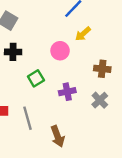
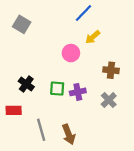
black cross: (13, 52) -> (26, 84), moved, turned 35
green square: (36, 78) -> (57, 89), moved, turned 35
gray line: (28, 118) -> (41, 130), moved

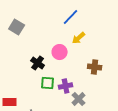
black cross: (26, 84) -> (38, 63), moved
gray cross: (109, 100) -> (79, 99), moved

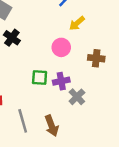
pink circle: (60, 52) -> (61, 47), moved
black cross: (38, 63) -> (12, 38), moved

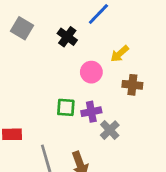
yellow arrow: (77, 23) -> (120, 54), moved
black cross: (12, 38) -> (67, 37), moved

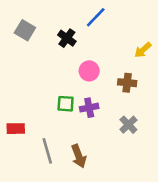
yellow arrow: (120, 54) -> (143, 50), moved
gray cross: (110, 130) -> (128, 125), moved

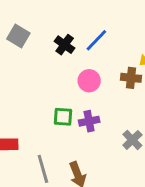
blue line: (96, 17) -> (96, 40), moved
brown cross: (127, 83) -> (131, 78), moved

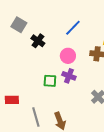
black cross: (65, 45) -> (38, 41), moved
purple cross: (89, 121) -> (69, 76), moved, turned 32

